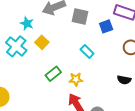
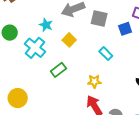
yellow square: (42, 42) -> (69, 40), moved
green rectangle: (53, 74) -> (58, 70), moved

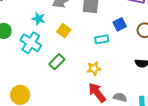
blue square: (125, 29) -> (120, 24), moved
cyan rectangle: (106, 54) -> (102, 39), turned -48

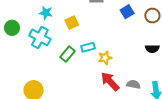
yellow square: (64, 31) -> (72, 23), turned 32
cyan rectangle: (102, 39) -> (88, 47), moved

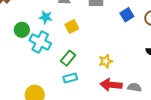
green circle: (12, 28) -> (22, 30), moved
cyan rectangle: (88, 47) -> (70, 78), moved
red arrow: (110, 81) -> (111, 85), turned -40

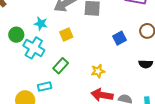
blue square: (127, 15) -> (120, 38), moved
cyan rectangle: (70, 78) -> (45, 86), moved

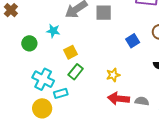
yellow square: (66, 34) -> (71, 52), moved
cyan cross: (34, 48) -> (43, 79), moved

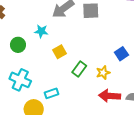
blue square: (133, 41) -> (121, 54), moved
green rectangle: (76, 72) -> (79, 69), moved
cyan cross: (43, 79) -> (20, 80), moved

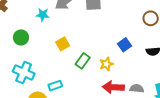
cyan star: (41, 31) -> (43, 15), moved

